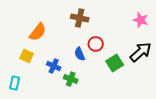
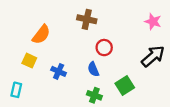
blue semicircle: (80, 54) -> (93, 69), moved
green square: (115, 63) -> (125, 86), moved
green cross: (71, 79) -> (94, 95), moved

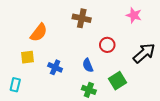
pink star: (153, 21) -> (134, 15), moved
red circle: (104, 48) -> (107, 45), moved
yellow square: (29, 61) -> (27, 57), turned -32

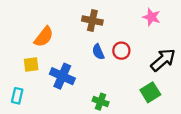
blue semicircle: (88, 65) -> (98, 52), moved
blue cross: (55, 67) -> (62, 76), size x1.5
green square: (117, 81) -> (150, 92), moved

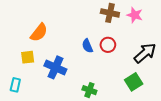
brown cross: (92, 21) -> (110, 13), moved

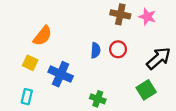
blue semicircle: (87, 46) -> (96, 50), turned -152
yellow square: (28, 57) -> (30, 63), turned 32
cyan rectangle: (15, 85) -> (27, 97), moved

